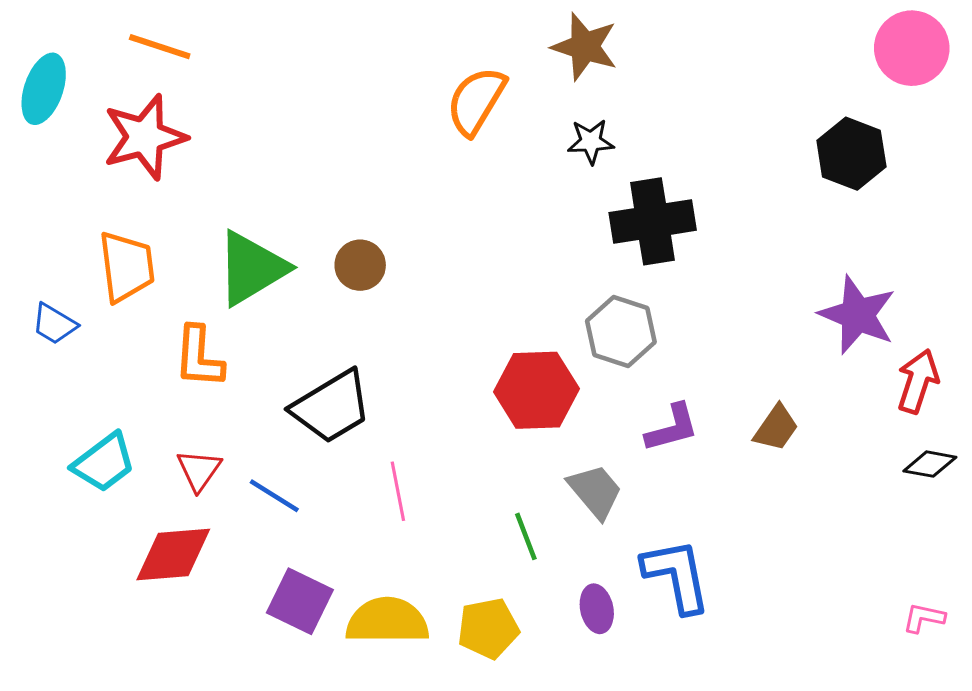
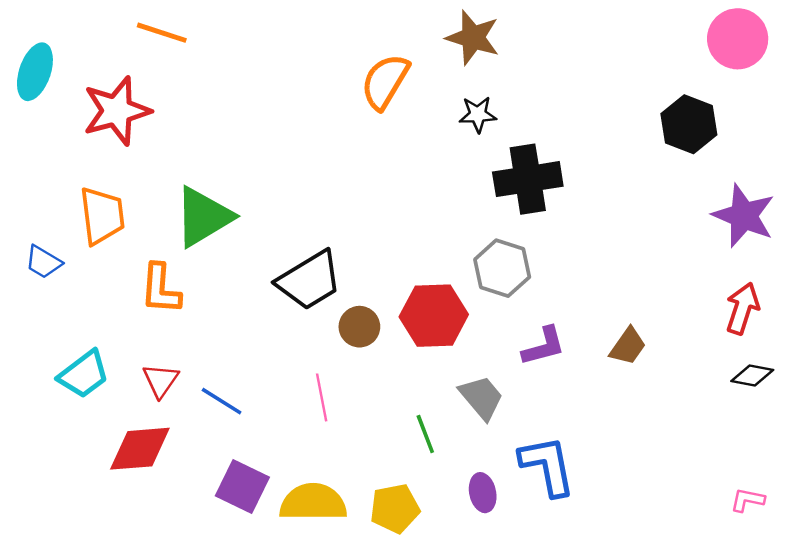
orange line: (160, 47) -> (162, 33), moved
brown circle: (360, 265) -> (359, 327), moved
purple star: (857, 315) -> (744, 216), moved
black trapezoid: (332, 407) -> (309, 280), moved

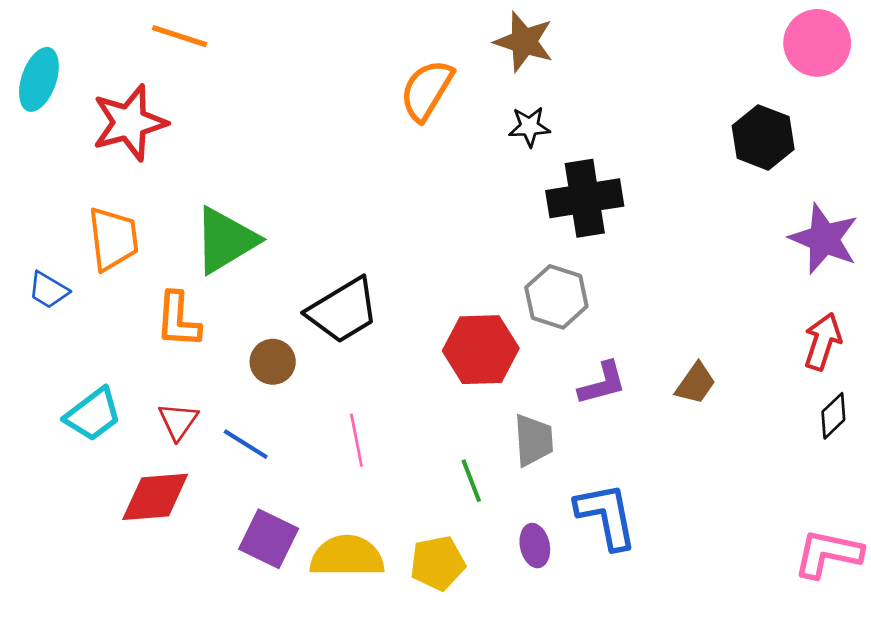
brown circle: (359, 327) -> (273, 362), moved
black diamond: (752, 375) -> (833, 416), turned -54
gray trapezoid: (481, 397) -> (533, 440), turned 36
pink L-shape: (747, 500) -> (828, 554), size x1.8

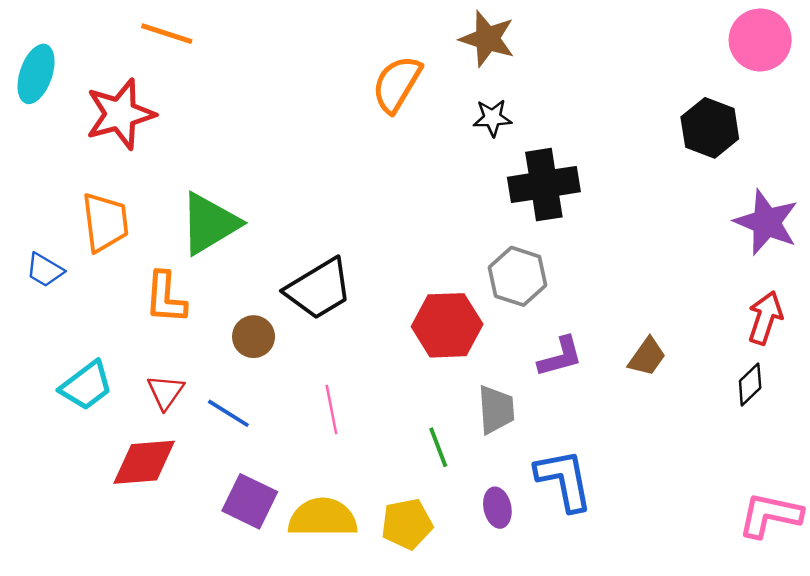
black diamond: (833, 416) -> (750, 384), moved

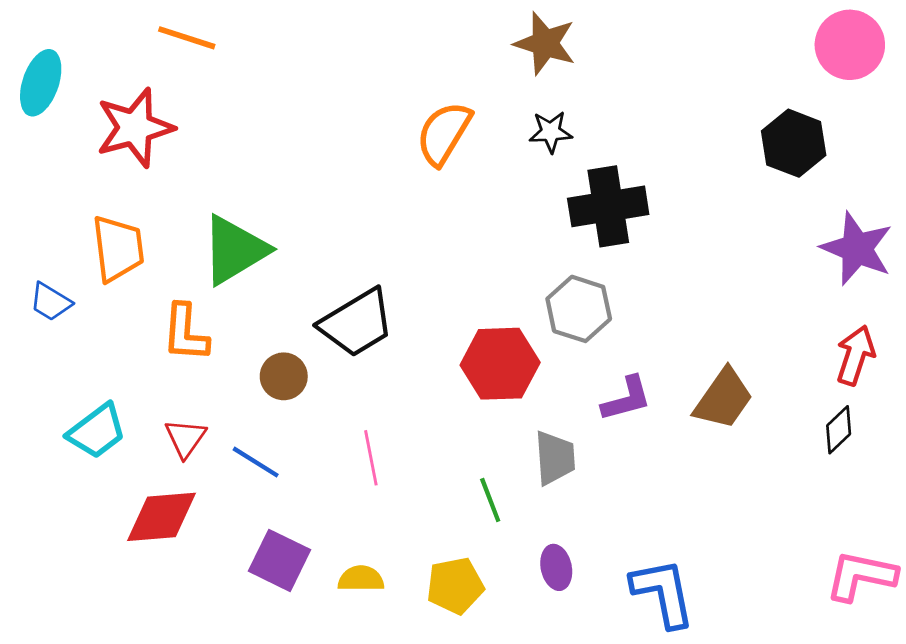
orange semicircle: (397, 84) -> (444, 133), moved
brown trapezoid: (647, 357) -> (723, 399), size x1.4
blue L-shape: (564, 480) -> (663, 593), moved
yellow semicircle: (323, 518) -> (361, 579), size x0.6

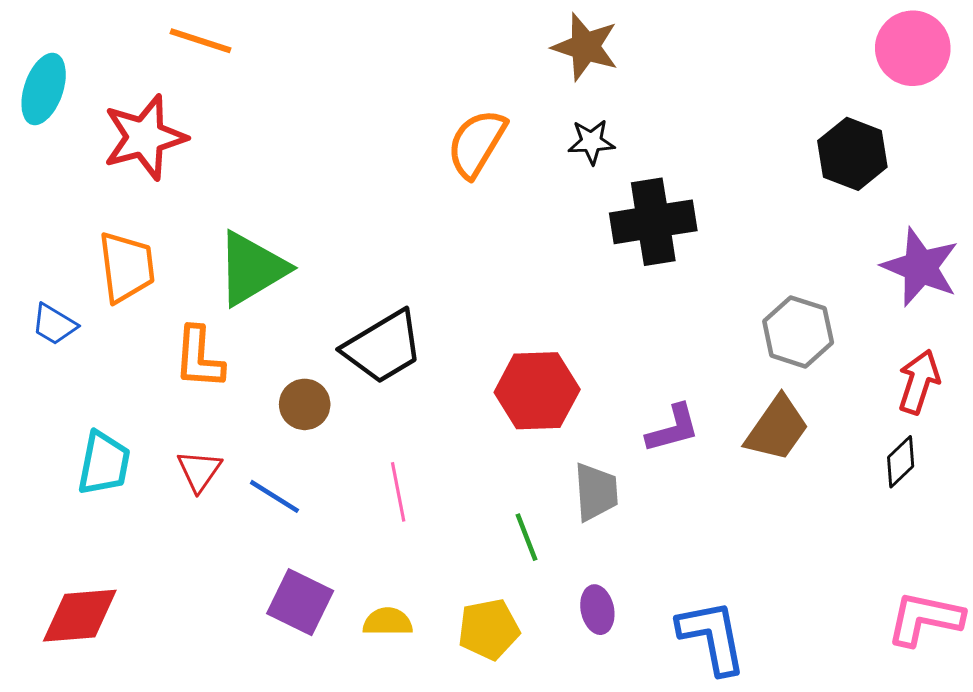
gray hexagon: (579, 309) -> (798, 332), moved
cyan trapezoid: (97, 431) -> (104, 463), turned -42
red diamond: (161, 517) -> (80, 616), moved

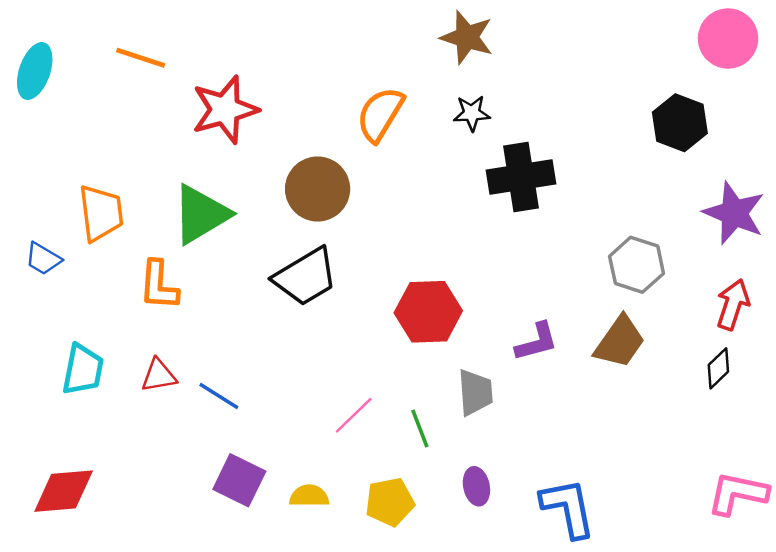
orange line: (201, 41) -> (141, 58), moved
red star: (145, 137) -> (225, 110), moved
brown circle: (305, 404) -> (318, 189), moved, size x1.6
red triangle: (199, 471) -> (159, 376), turned 45
pink line: (398, 492) -> (354, 415), moved, turned 57

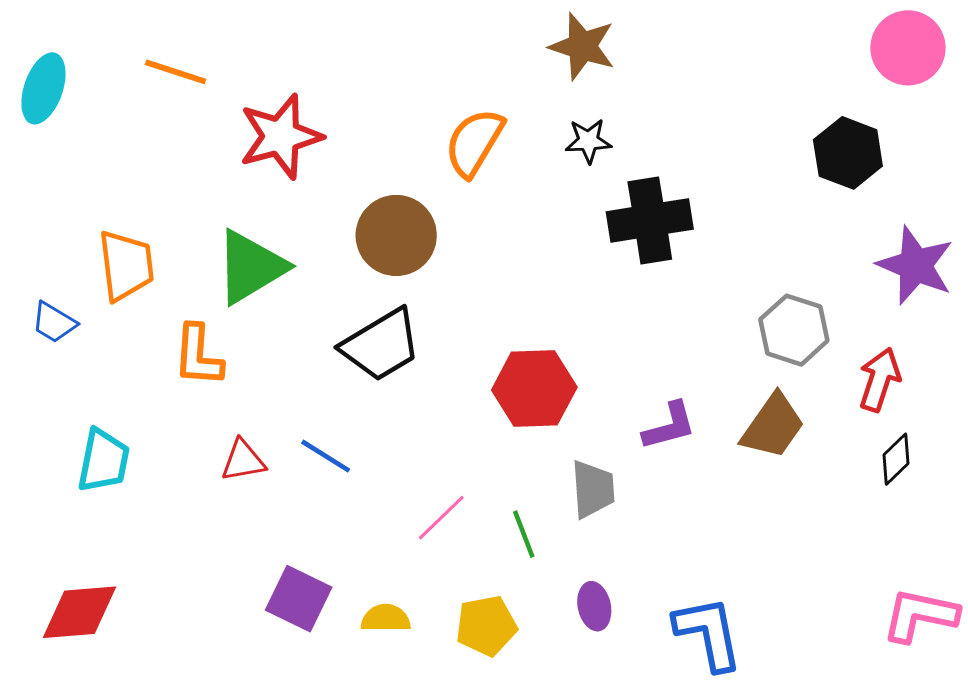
red arrow: (733, 305) -> (879, 380), moved
red triangle: (159, 376) -> (243, 461), moved
blue line: (219, 396) -> (326, 456), moved

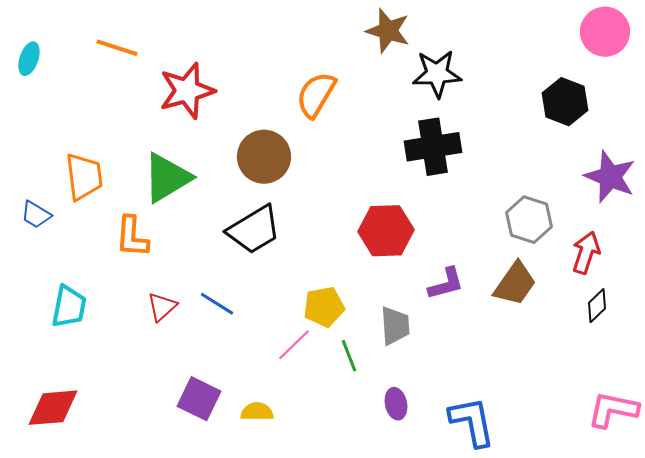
cyan ellipse: (43, 88) -> (29, 59), size x0.7
black star: (588, 141) -> (437, 74), moved, size x1.6
red hexagon: (534, 389) -> (386, 231), moved
red triangle: (243, 461) -> (162, 307), turned -32
yellow pentagon: (486, 626) -> (324, 307), moved

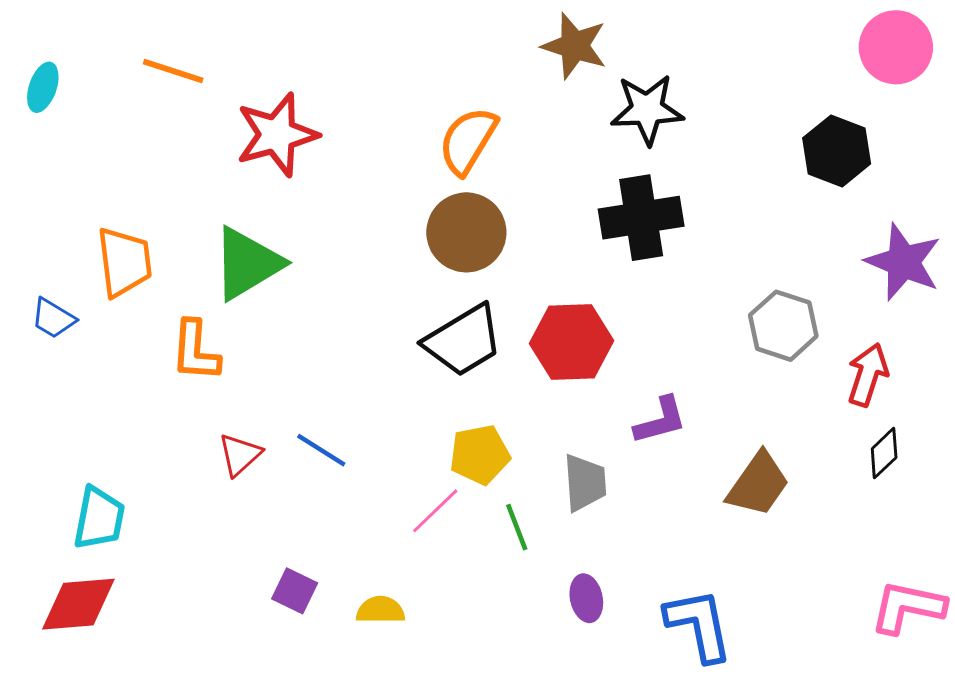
brown circle: (264, 157) -> (466, 232), moved
black trapezoid: (254, 230) -> (463, 341), moved
brown trapezoid: (515, 284) -> (758, 484), moved
cyan trapezoid: (69, 307) -> (99, 518), moved
purple square: (199, 399) -> (295, 591), size x0.7

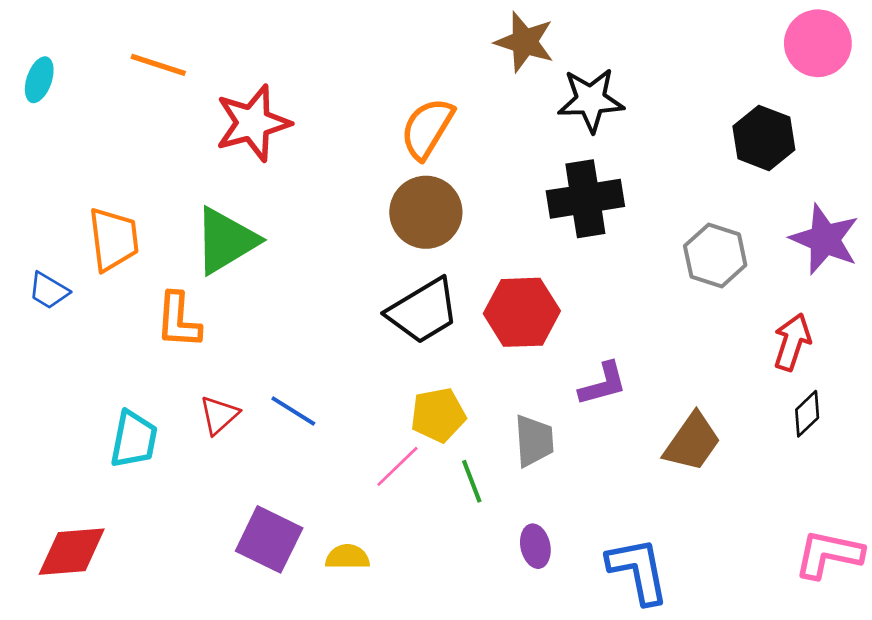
gray hexagon: (783, 326) -> (715, 256), moved
cyan trapezoid: (99, 518) -> (134, 439), moved
purple square: (295, 591) -> (269, 539), size x1.6

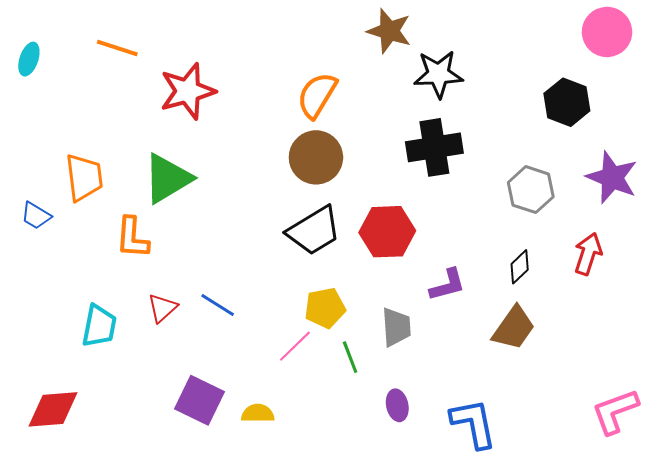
black diamond: (807, 414) -> (520, 267), moved
pink L-shape: (829, 554) -> (615, 411), turned -32

